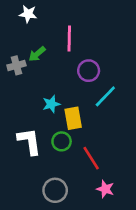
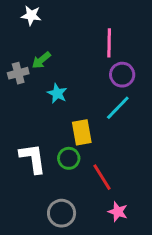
pink line: (69, 38) -> (109, 43), moved
purple circle: (89, 71) -> (122, 75), moved
cyan star: (51, 104) -> (57, 93), moved, turned -30

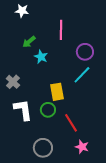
pink line: (109, 43) -> (61, 30), moved
gray cross: (18, 73) -> (13, 82), moved, turned -32
cyan star: (57, 93) -> (41, 57), moved

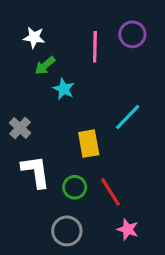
white star: (22, 11) -> (34, 37), moved
purple circle: (85, 52) -> (132, 34), moved
green circle: (48, 110) -> (75, 187), moved

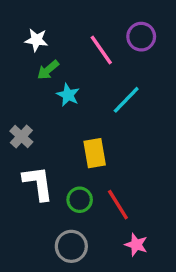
pink line: (95, 47) -> (101, 50), turned -36
cyan line: (128, 117) -> (126, 100), moved

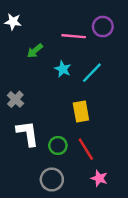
white star: (36, 40) -> (13, 22), moved
pink line: (101, 50) -> (74, 36), turned -50
cyan star: (68, 95) -> (63, 69), moved
yellow rectangle: (95, 153) -> (81, 111), moved

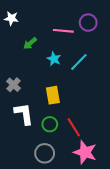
yellow rectangle: (81, 111) -> (53, 95), moved
pink star: (99, 178) -> (85, 152), size x1.6

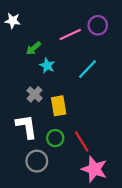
pink line: (63, 31) -> (70, 35), turned -30
cyan star: (54, 59) -> (47, 66), moved
gray cross: (13, 85) -> (35, 94), moved
gray circle: (45, 153) -> (37, 161), moved

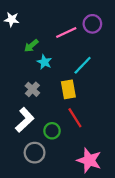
yellow rectangle: (59, 106) -> (68, 89), moved
white L-shape: (26, 127) -> (25, 120), turned 55
red line: (82, 142) -> (75, 118), moved

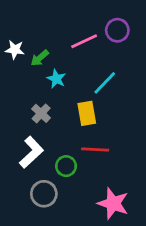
white star: (12, 19) -> (15, 50), moved
red line: (75, 118) -> (95, 149), turned -55

